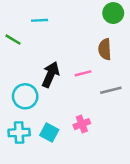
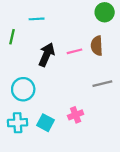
green line: (13, 40) -> (12, 37), turned 72
pink line: (83, 73) -> (74, 51), moved
black arrow: (50, 75) -> (47, 55), moved

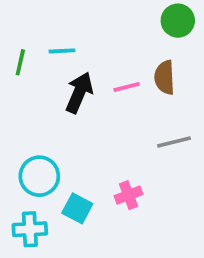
cyan line: (37, 19) -> (62, 51), moved
cyan circle: (23, 89) -> (39, 176), moved
cyan cross: (18, 123) -> (30, 229), moved

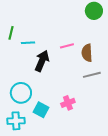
cyan line: (62, 51) -> (28, 43), moved
brown semicircle: (165, 77) -> (87, 53), moved
black arrow: (79, 93) -> (42, 61), moved

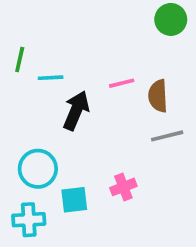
cyan square: (41, 110) -> (74, 200), turned -35

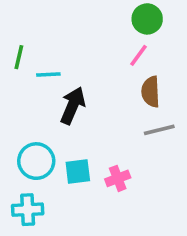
green circle: (171, 19) -> (147, 19), moved
pink line: (122, 83) -> (138, 55), moved, turned -40
cyan square: (74, 200) -> (78, 171), moved

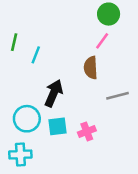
cyan line: (48, 74) -> (36, 55), turned -66
brown semicircle: (151, 92) -> (91, 68), moved
black arrow: (73, 106) -> (54, 93), moved

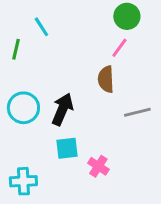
cyan line: (36, 55) -> (41, 27), moved, turned -54
cyan circle: (27, 119) -> (23, 108), moved
pink cross: (87, 131) -> (98, 166), moved, turned -36

